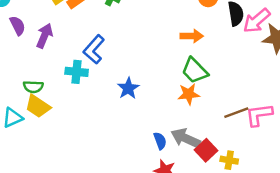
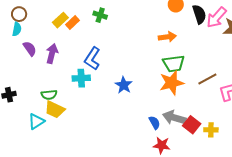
green trapezoid: (195, 71) -> (174, 64), turned -45
orange star: (189, 94) -> (172, 83), size x1.4
brown line: (236, 113) -> (207, 79), moved

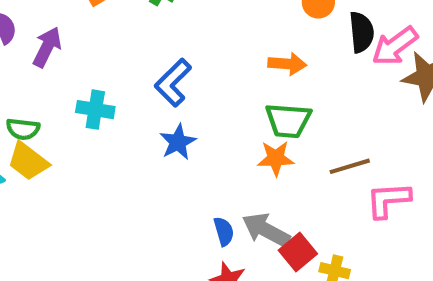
blue L-shape: (92, 59) -> (173, 83), moved
orange star: (172, 83) -> (276, 158), size x0.7

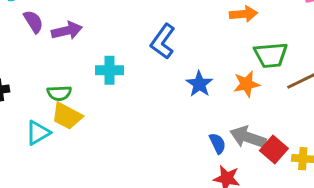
purple arrow: (47, 47) -> (67, 31), turned 60
green trapezoid: (288, 121) -> (271, 55), moved
blue star: (178, 142) -> (199, 84), moved

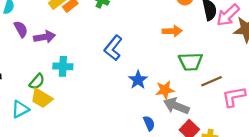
cyan cross: (109, 70) -> (63, 66), moved
orange star: (246, 84) -> (165, 90), moved
green semicircle: (59, 93) -> (37, 82), turned -49
gray arrow: (248, 137) -> (176, 106), moved

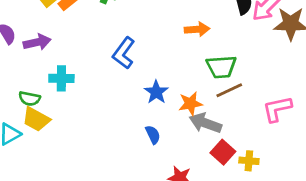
brown line: (212, 81) -> (229, 90), moved
green semicircle: (37, 82) -> (29, 99), turned 63
blue semicircle: (149, 123) -> (153, 135), moved

